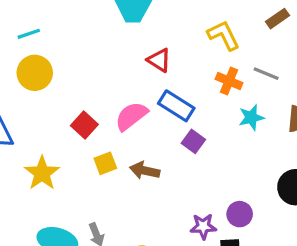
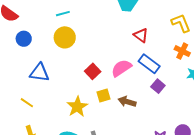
yellow star: (42, 173) -> (77, 107), moved

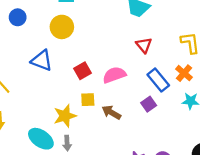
blue rectangle: (149, 64) -> (158, 80), moved
blue triangle: (39, 73) -> (42, 60), moved
yellow star: (77, 107) -> (65, 116), moved

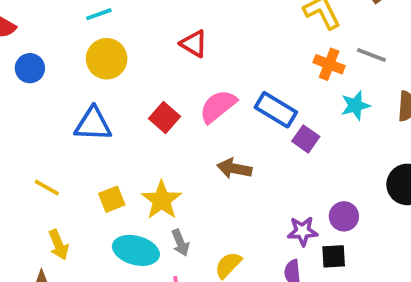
red triangle: (144, 45) -> (194, 44), moved
blue rectangle: (158, 80) -> (276, 110), moved
yellow square: (88, 100) -> (112, 199), moved
purple square: (149, 104) -> (306, 139), moved

